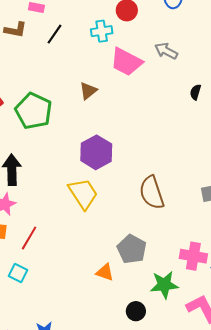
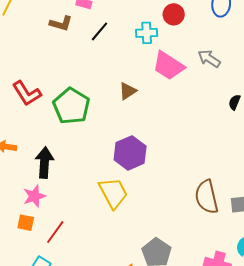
brown semicircle: (152, 193) -> (207, 197), moved

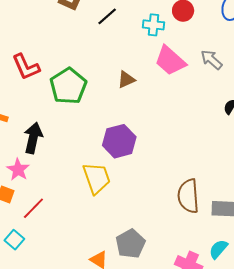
pink star: (34, 196) -> (18, 170), turned -30

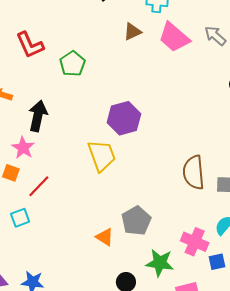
brown triangle: (126, 80) -> (132, 32), moved
green pentagon: (68, 86) -> (72, 64), size x0.7
cyan square: (14, 240) -> (20, 218), turned 30

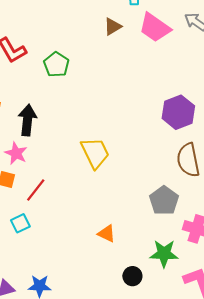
purple hexagon: (124, 118) -> (178, 112), moved
gray pentagon: (136, 221) -> (164, 201), moved

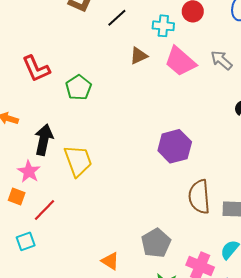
purple hexagon: (178, 112) -> (175, 146), moved
yellow trapezoid: (95, 153) -> (78, 161), moved
gray pentagon: (164, 201) -> (156, 243), moved

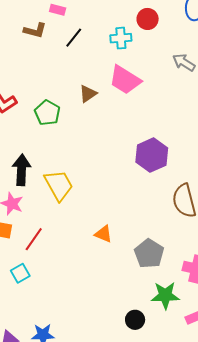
brown triangle: (139, 56) -> (88, 94), moved
pink trapezoid: (180, 61) -> (125, 80), moved
orange triangle: (110, 261) -> (103, 234), moved

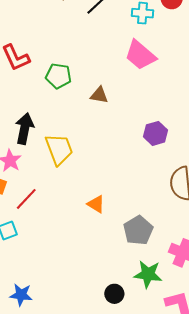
brown triangle: (88, 94) -> (99, 95), moved, turned 36
green pentagon: (47, 113) -> (59, 76), turned -30
purple hexagon: (152, 155) -> (156, 133), size x0.7

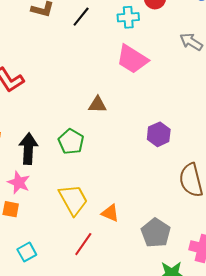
green pentagon: (59, 76) -> (71, 142), moved, turned 30
yellow trapezoid: (59, 149) -> (73, 200), moved
red line: (26, 199) -> (83, 244), moved

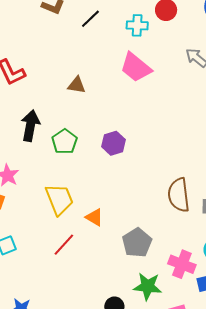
brown triangle: (97, 105) -> (77, 85), moved
purple hexagon: (159, 134) -> (114, 143), moved
black arrow: (28, 149) -> (30, 126), moved

